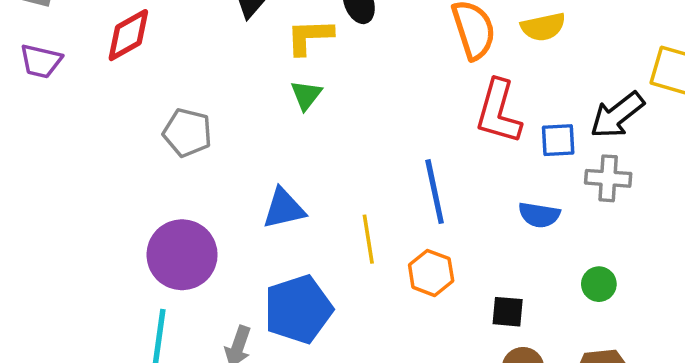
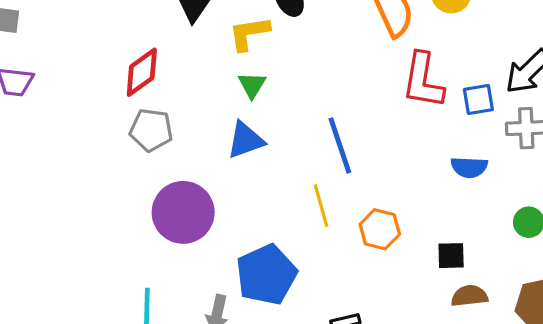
red diamond: (128, 35) -> (142, 72), moved
blue line: (435, 192) -> (340, 146), moved
blue triangle: (284, 209) -> (246, 140), moved
purple circle: (182, 255) -> (183, 212), moved

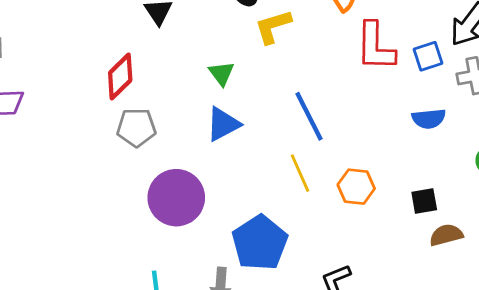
yellow L-shape: (249, 33) -> (273, 27), moved

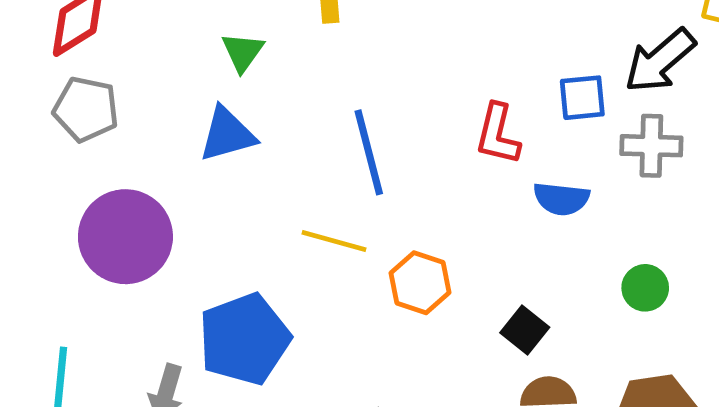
red L-shape: (375, 47) -> (498, 134), moved, size x0.7
yellow line: (300, 173) -> (334, 241), turned -63
black square: (424, 201) -> (525, 330), turned 36

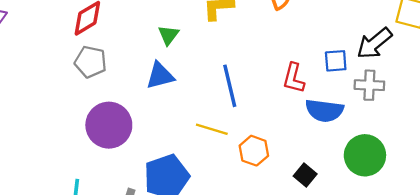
blue semicircle: (561, 199) -> (324, 111), size x1.4
green circle: (645, 288) -> (365, 155), size x1.8

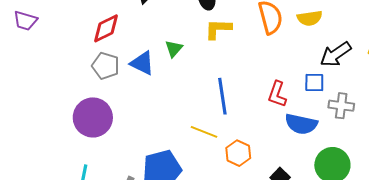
black arrow: (374, 43) -> (336, 54), moved
blue triangle: (160, 76) -> (142, 63), moved, turned 36
purple circle: (109, 125) -> (93, 117), moved

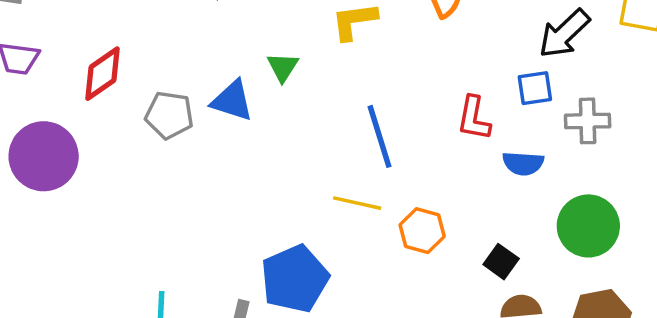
red diamond: (106, 28) -> (103, 74), moved
purple circle: (93, 117) -> (44, 156), moved
blue semicircle: (301, 124) -> (523, 163), size x0.7

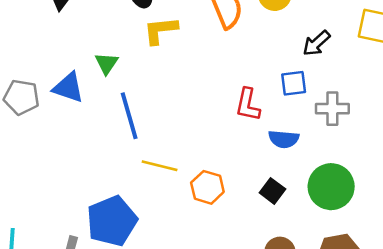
black arrow: (564, 34) -> (316, 43), size x0.7
blue line: (379, 136) -> (129, 116), moved
black square: (501, 262) -> (272, 191), moved

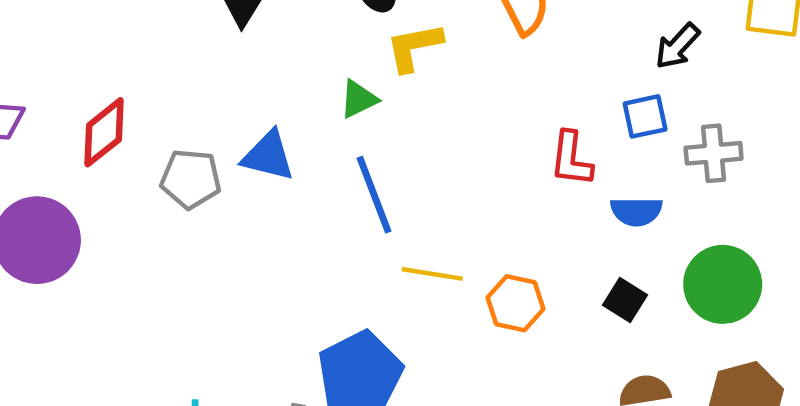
green triangle: (107, 63) -> (359, 99), moved, turned 35

